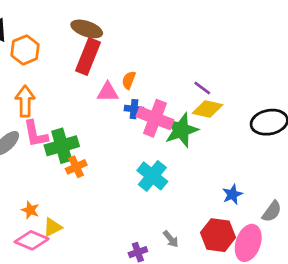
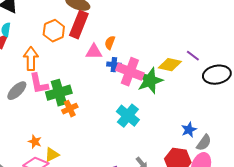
orange hexagon: (25, 50) -> (54, 31), moved
purple line: (202, 88) -> (193, 56), moved
gray semicircle: (272, 211) -> (204, 143), moved

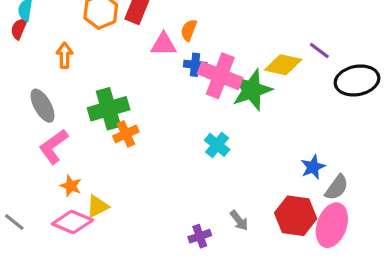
orange arrow: (31, 59) -> (65, 55), size x0.7
pink L-shape: (39, 84) -> (54, 147), moved, turned 65
gray ellipse: (17, 91) -> (43, 106), turned -75
cyan cross: (128, 116) -> (217, 145), size x0.7

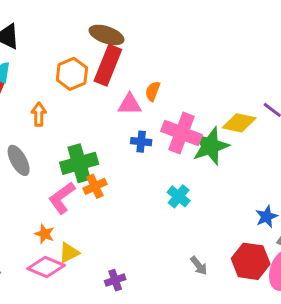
blue cross: (195, 65) -> (141, 142), moved
pink L-shape: (54, 147) -> (62, 198), moved
purple cross: (200, 236) -> (115, 280), moved

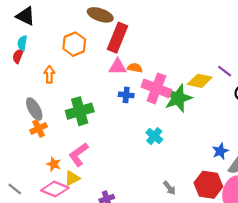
red rectangle: (108, 65) -> (118, 38), moved
orange semicircle: (153, 91) -> (135, 68), moved, turned 80
orange cross: (95, 186) -> (39, 128), moved
pink L-shape: (62, 198) -> (79, 154), moved

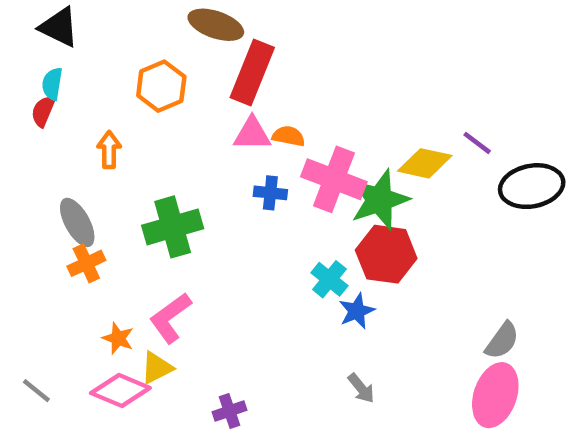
blue star: (220, 151) -> (357, 311), moved
red hexagon: (208, 185) -> (386, 254), moved

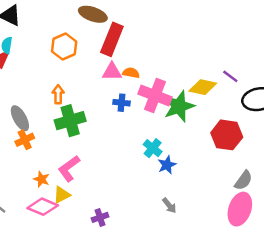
orange arrow: (109, 150) -> (58, 94), moved
red hexagon: (386, 254) -> (227, 135), moved

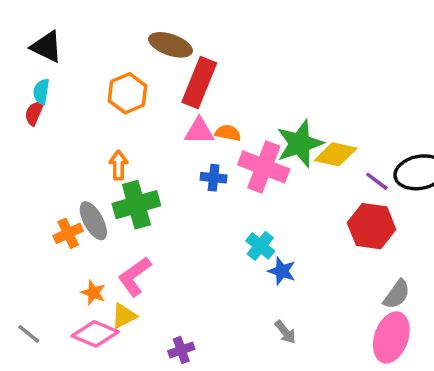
purple line: (230, 76) -> (377, 181), moved
green star: (179, 106) -> (300, 144), moved
gray ellipse: (20, 118) -> (93, 221), moved
blue star: (167, 165) -> (282, 271), turned -30

